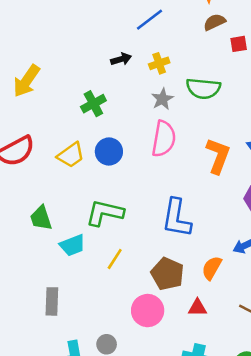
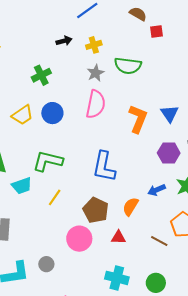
brown semicircle: (214, 22) -> (138, 14), turned 54

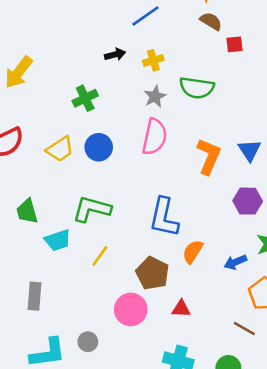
blue arrow: (157, 190) -> (235, 262), moved
orange semicircle: (130, 207) -> (193, 252), moved
brown line: (159, 241) -> (244, 329), moved

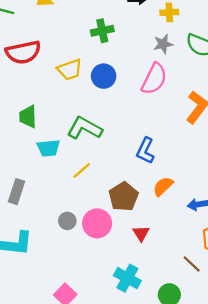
blue L-shape: (164, 217) -> (145, 151), size x0.7
red triangle: (181, 309) -> (141, 233), turned 42
gray circle: (88, 342) -> (67, 221), moved

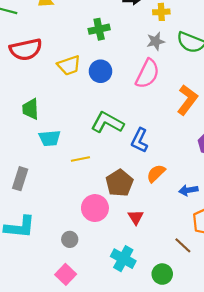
green L-shape: (84, 128) -> (107, 123), moved
yellow line: (82, 171) -> (80, 159), turned 30
gray circle: (67, 221) -> (70, 239), moved

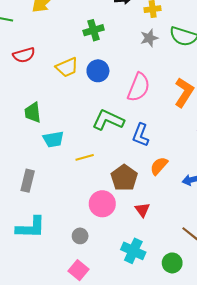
red semicircle: (26, 49) -> (24, 55), size x0.7
pink semicircle: (147, 74) -> (139, 87), moved

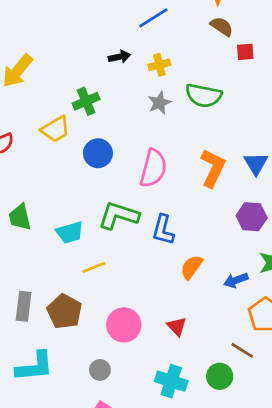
yellow trapezoid: (67, 67) -> (56, 129), moved
cyan trapezoid: (53, 139) -> (70, 233), moved
brown pentagon: (124, 178) -> (65, 312), moved
green circle: (172, 263) -> (220, 376), moved

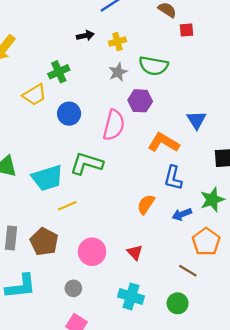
orange L-shape: (213, 168) -> (164, 143), moved, turned -84
purple hexagon: (252, 217) -> (140, 101), moved
blue L-shape: (163, 230) -> (173, 178), moved
cyan trapezoid: (70, 233) -> (47, 178), size x1.4
green circle: (220, 376) -> (178, 303), moved

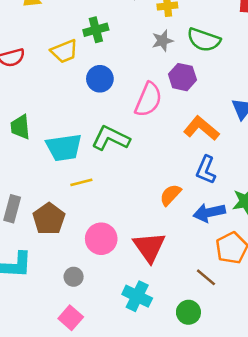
blue arrow: (182, 214) -> (209, 213), size x1.4
red triangle: (135, 252) -> (149, 247), size x1.8

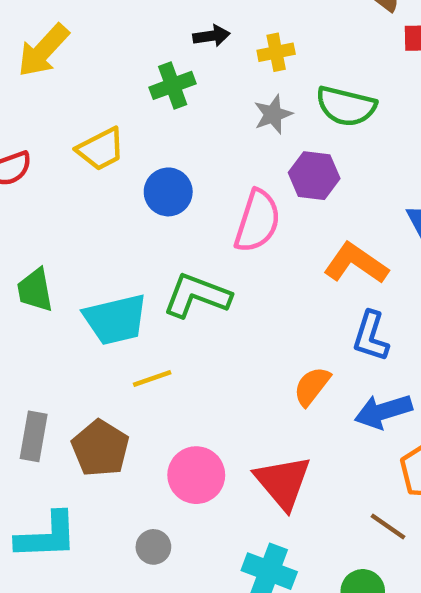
green cross: (96, 30) -> (173, 85), moved

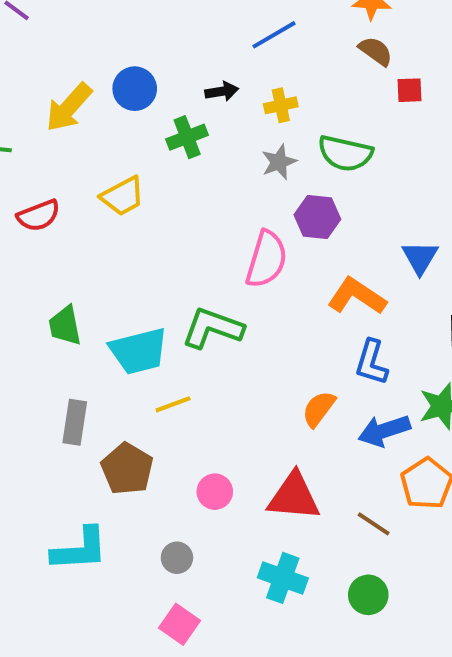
blue circle: (168, 192) -> (135, 89), moved
gray rectangle: (34, 436) -> (75, 422), moved
pink circle: (196, 475) -> (215, 492), size x0.7
red triangle: (283, 482) -> (294, 497), turned -44
brown line: (388, 526) -> (374, 524), moved

